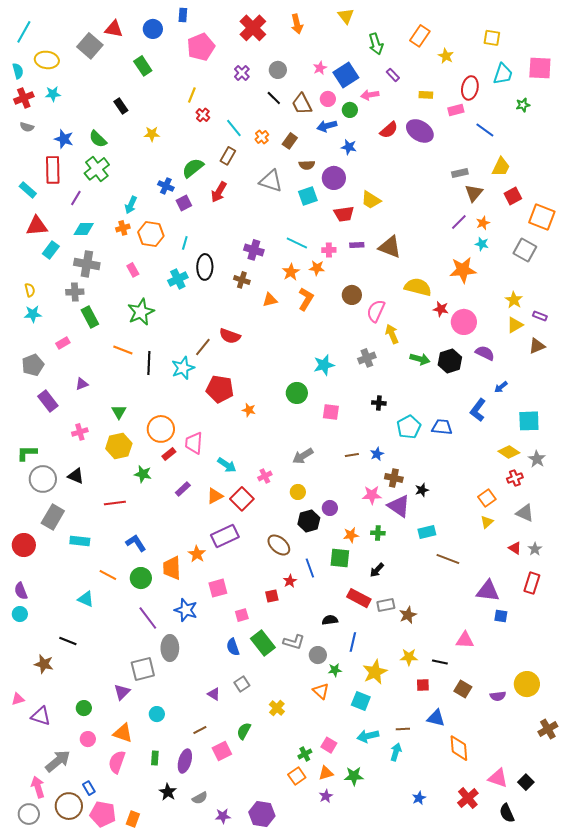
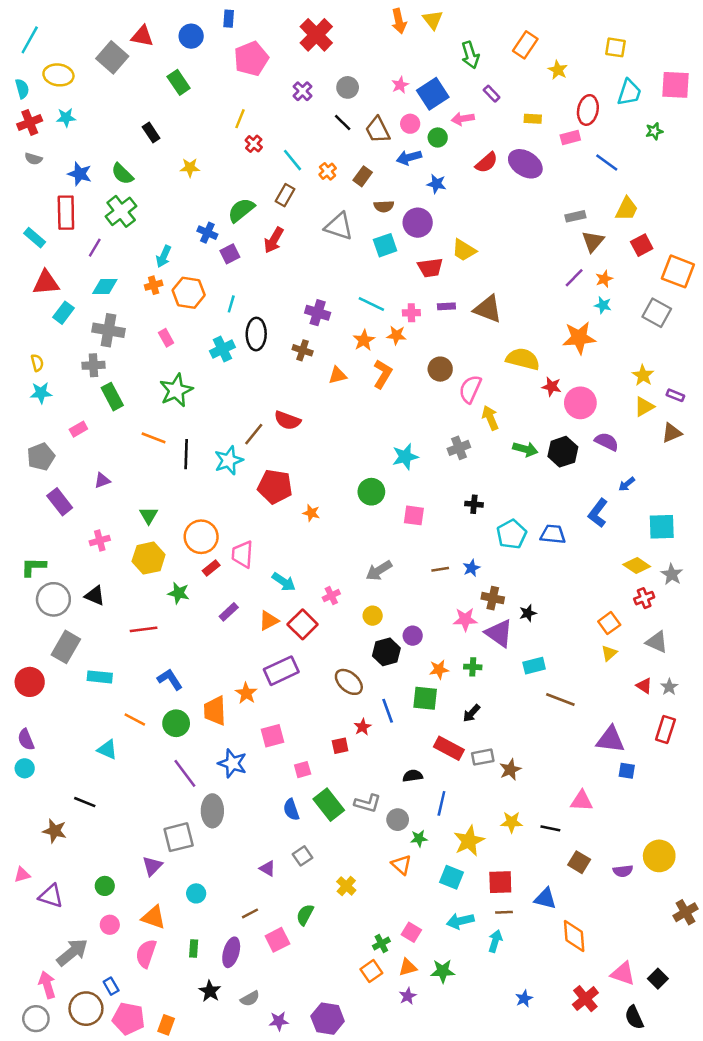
orange arrow: (297, 24) -> (399, 21), moved
red square: (423, 685) -> (500, 882), moved, size x1.5

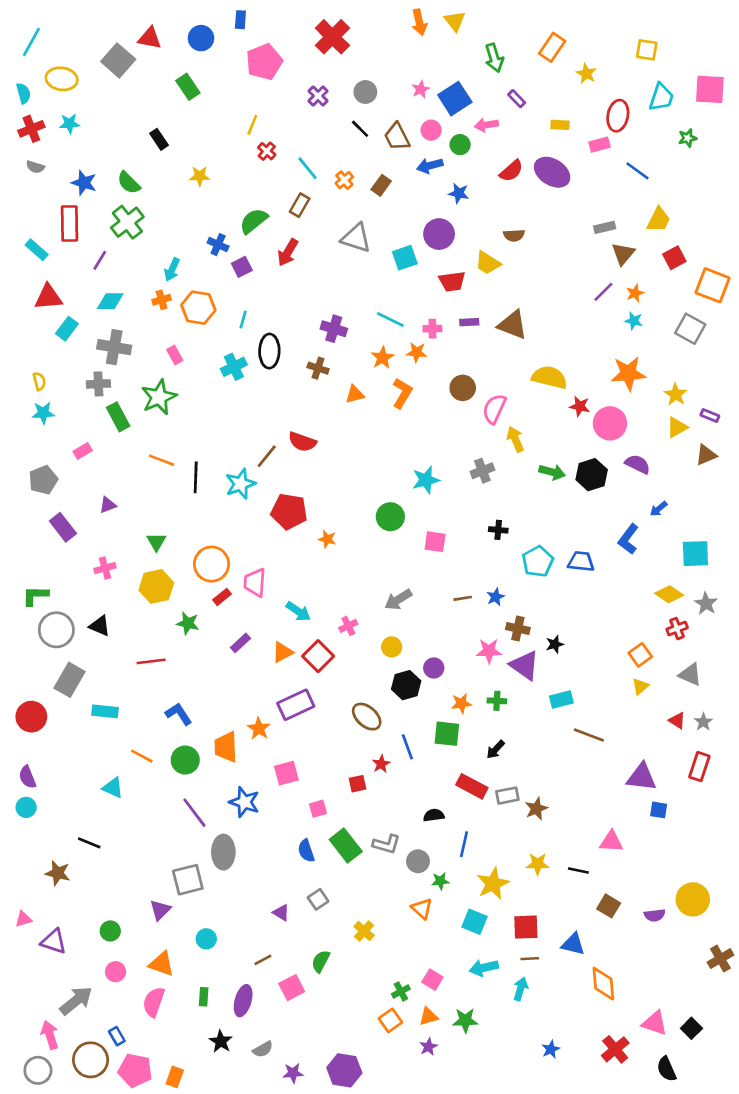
brown semicircle: (384, 206) -> (514, 235), moved
orange star: (579, 338) -> (628, 373), moved
green star: (176, 390) -> (159, 397), moved

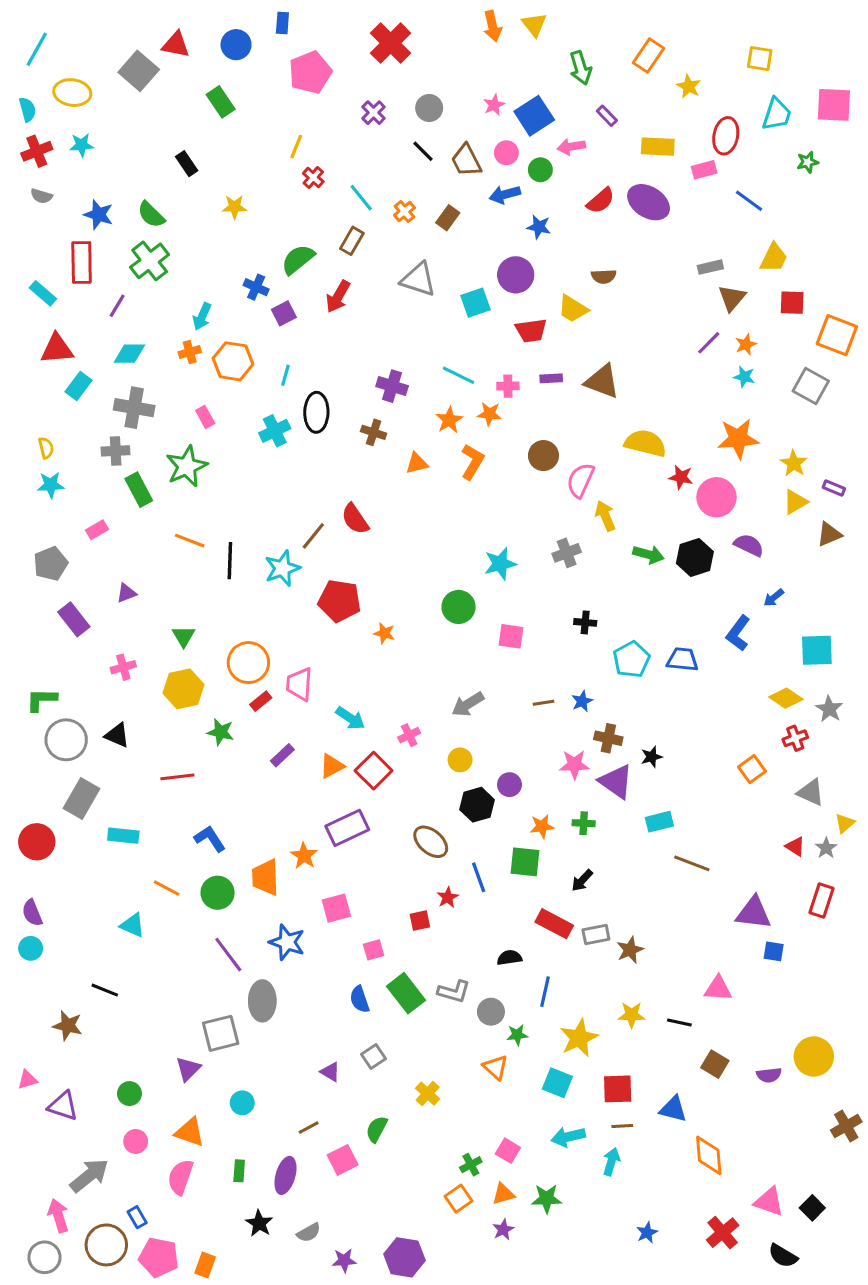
yellow rectangle: (560, 125) -> (658, 147), size x1.5
red square: (674, 258) -> (792, 303), turned 30
red semicircle: (302, 442) -> (355, 519), turned 36
yellow triangle: (640, 686) -> (845, 823), moved
black semicircle: (667, 1069) -> (783, 1256), turned -35

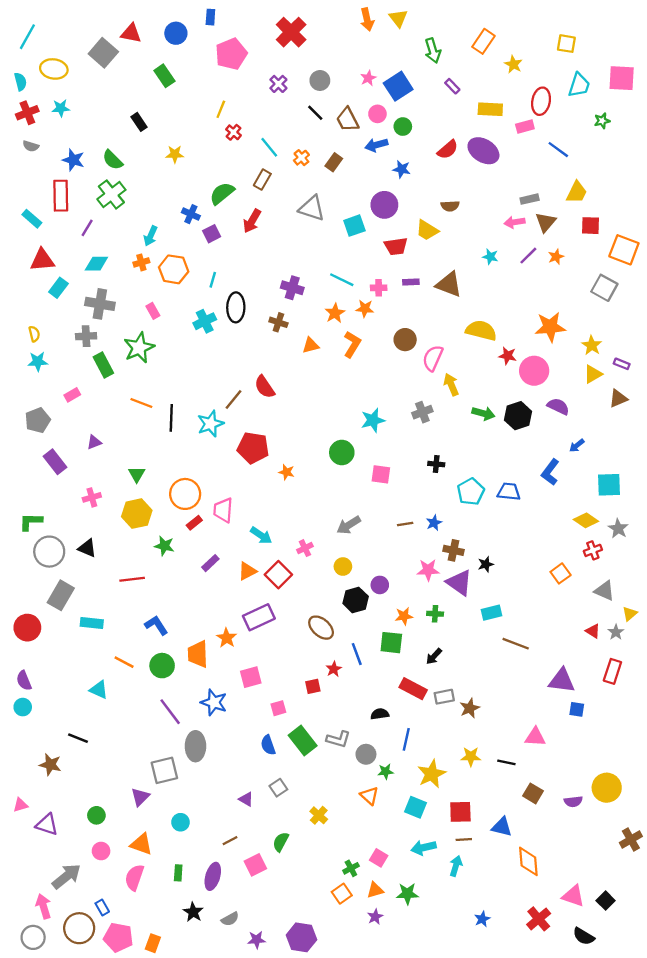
pink arrow: (571, 147) -> (515, 222), moved
cyan star: (744, 377) -> (490, 257), moved

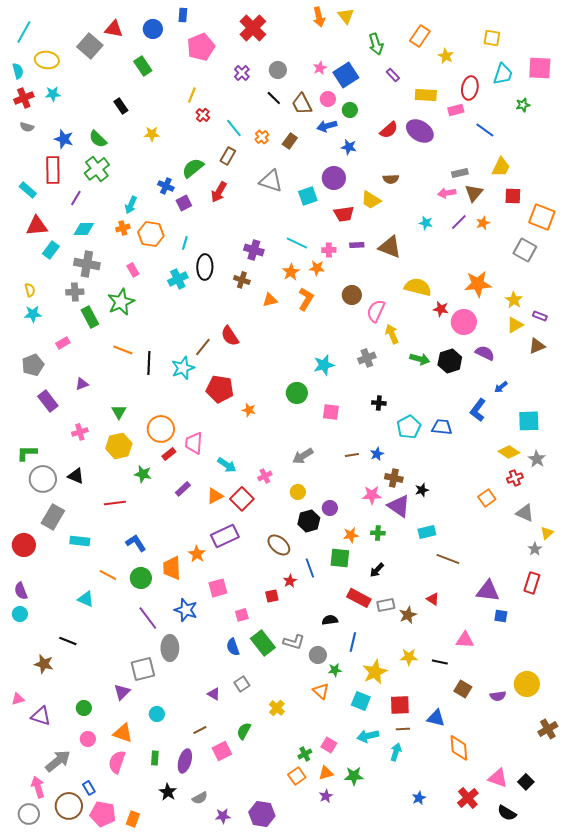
red triangle: (593, 631) -> (433, 599), moved

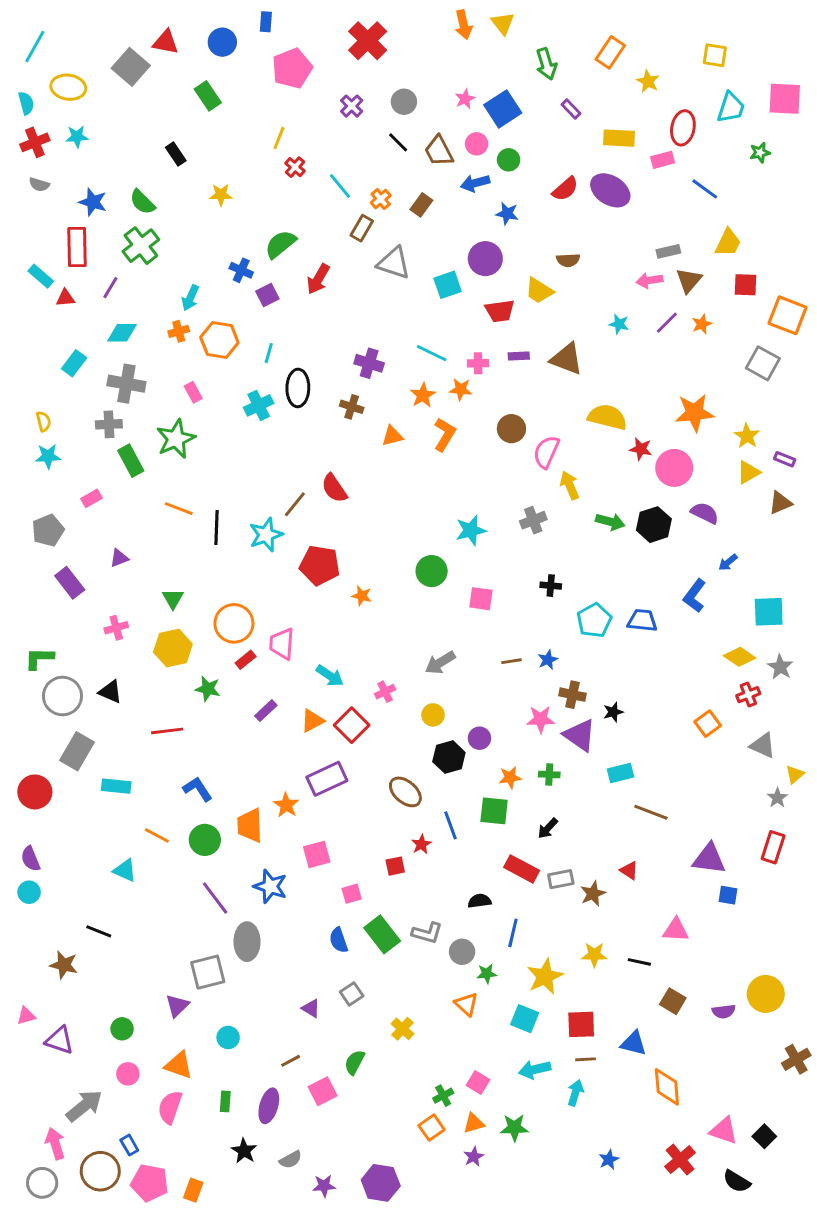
brown rectangle: (228, 156) -> (362, 228), moved
red triangle: (37, 226) -> (65, 298), moved, size x0.6

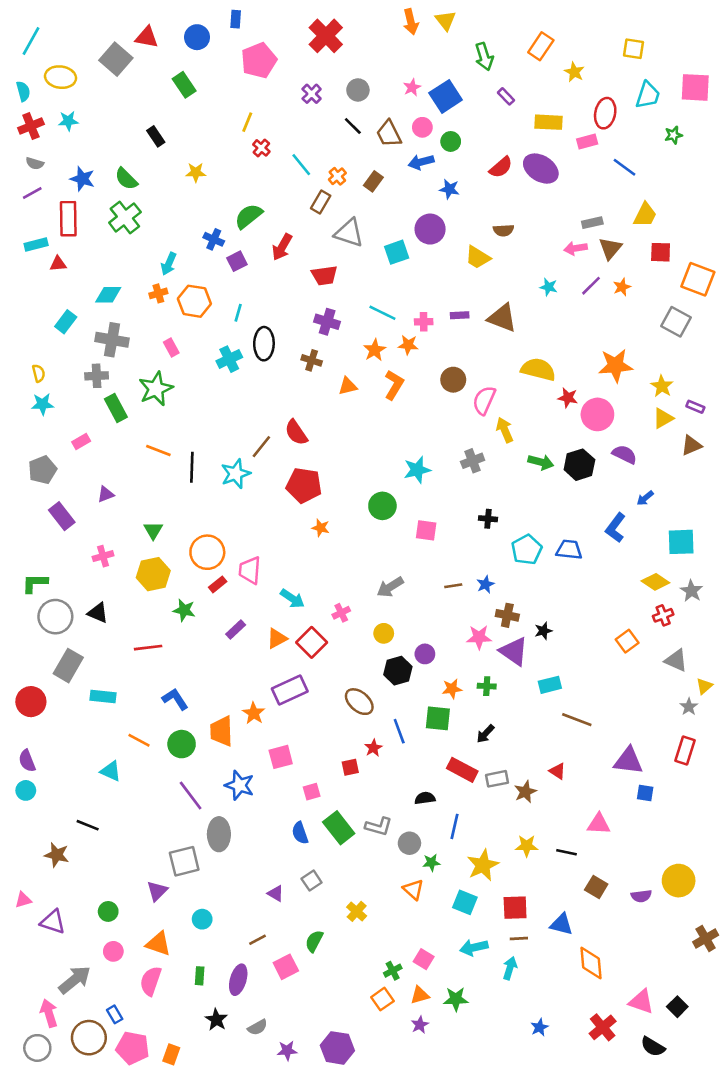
cyan rectangle: (41, 276) -> (36, 244), turned -55
purple line: (110, 288) -> (32, 193), moved, turned 30
red trapezoid: (500, 311) -> (324, 275), moved
red pentagon: (320, 565) -> (304, 485), moved

